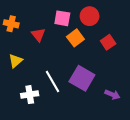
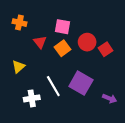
red circle: (90, 16) -> (87, 42), moved
orange cross: (11, 24) -> (19, 23), moved
orange square: (75, 38) -> (62, 48), moved

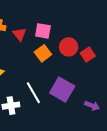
red triangle: (40, 42) -> (19, 34), moved

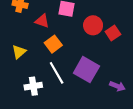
red triangle: (19, 34) -> (42, 21), moved, turned -32
orange square: (43, 53) -> (53, 44), moved

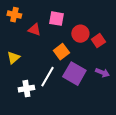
orange square: (53, 44) -> (61, 52), moved
white line: (57, 73) -> (47, 77), turned 60
purple arrow: (117, 86) -> (102, 73), moved

